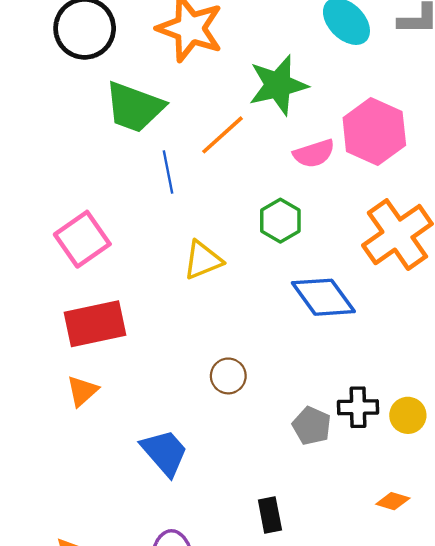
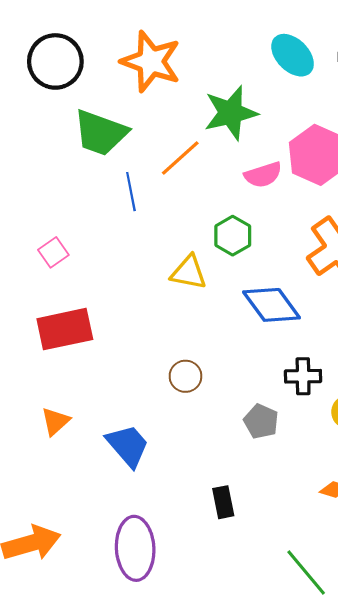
pink square: (82, 239) -> (53, 252), size x0.6
yellow triangle: (203, 260) -> (189, 272), moved, turned 33
orange triangle: (82, 391) -> (55, 421), moved
black cross: (358, 407) -> (303, 376), moved

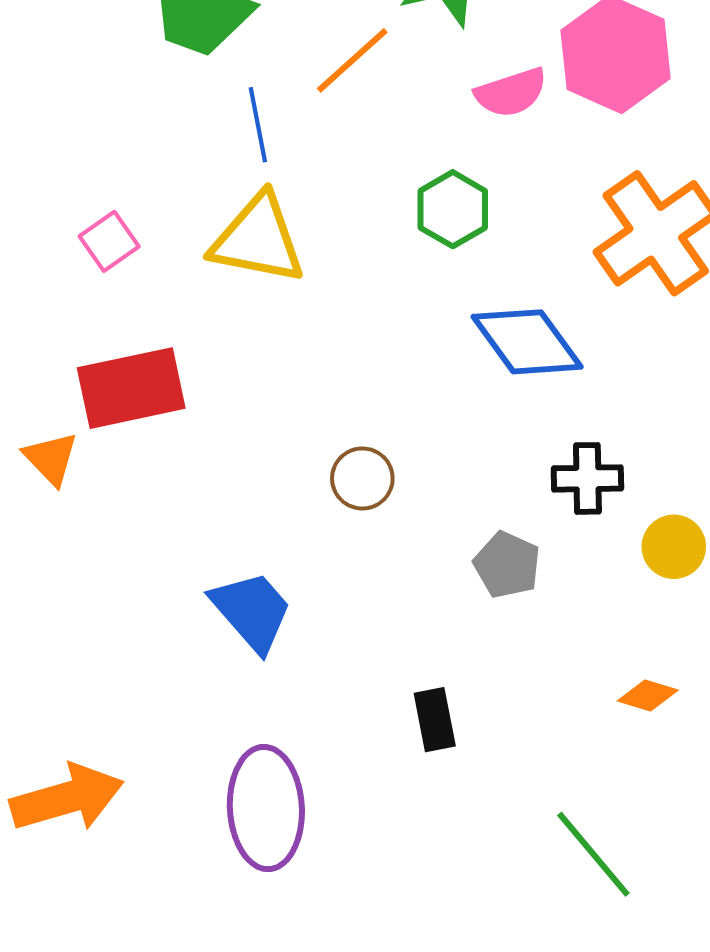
yellow triangle: (189, 272) -> (258, 239), moved, size x1.4
orange triangle: (55, 421) -> (51, 458), moved, turned -32

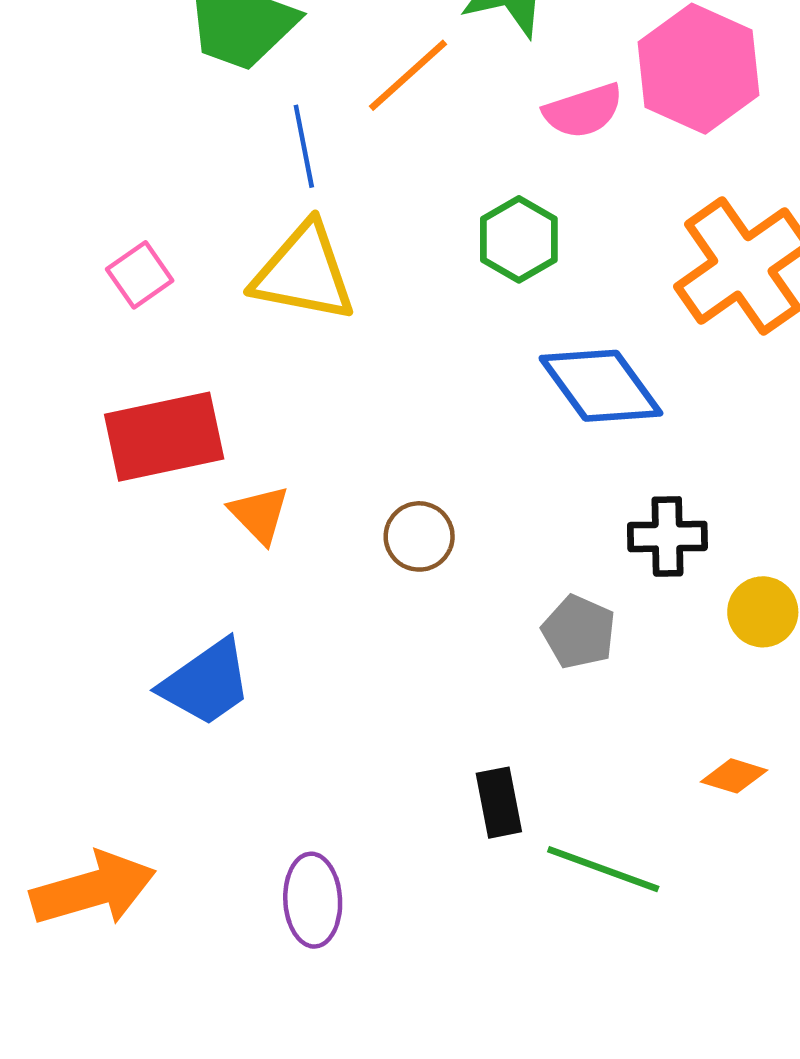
orange triangle: (51, 458) -> (259, 514), moved
blue trapezoid: (252, 611) -> (206, 683), moved, turned 96
purple ellipse: (266, 808) -> (313, 900), size x0.7
green line: (593, 854) -> (603, 869), moved, turned -30

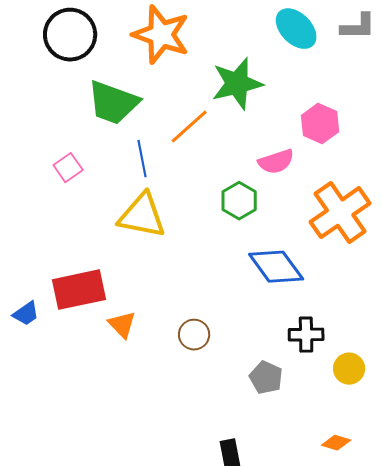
pink hexagon: (698, 69) -> (320, 124), size x0.7
pink semicircle: (583, 111) -> (276, 162), moved
pink square: (140, 275) -> (68, 168), moved
blue trapezoid: (206, 683) -> (26, 314), moved, size x0.6

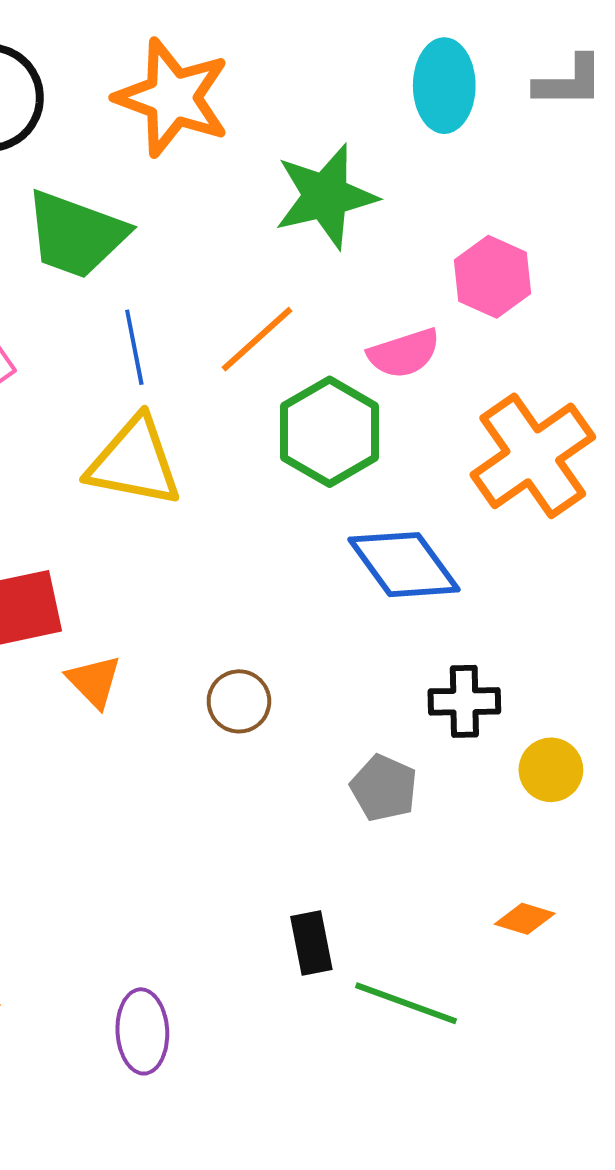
cyan ellipse: (296, 29) -> (444, 86), turned 45
orange line: (189, 127) -> (257, 339), moved
green hexagon: (239, 201) -> (330, 432), size x1.4

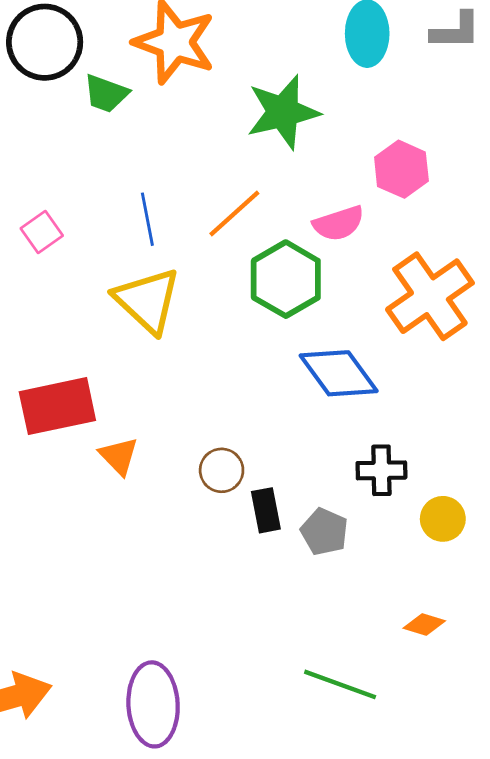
green trapezoid: (76, 235) -> (106, 94), moved, size x0.6
yellow triangle: (134, 462) -> (147, 300), turned 32
black rectangle: (311, 943) -> (266, 510), moved
purple ellipse: (142, 1031) -> (153, 704), size x1.4

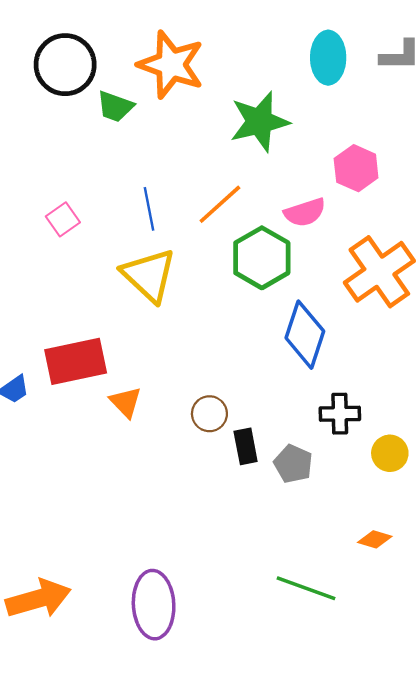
blue diamond: (339, 373) -> (305, 335), turned 54

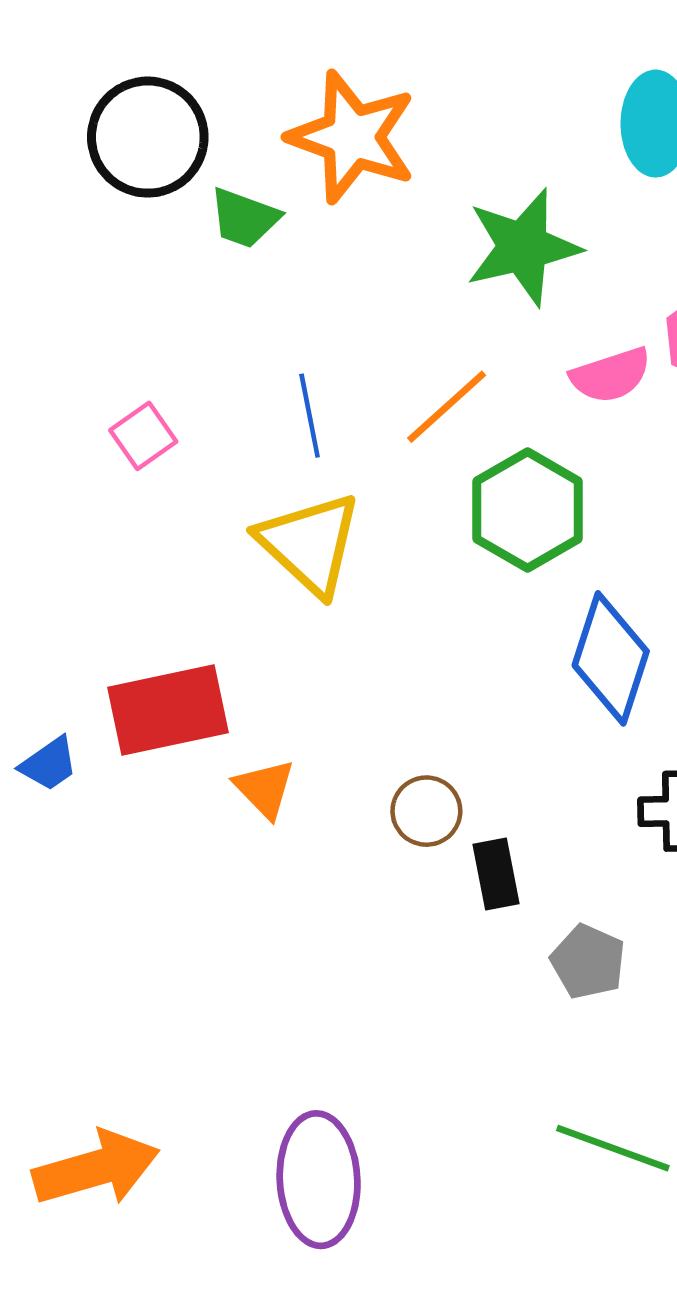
pink semicircle: (305, 212) -> (611, 375), moved
gray pentagon: (293, 464) -> (588, 962), moved

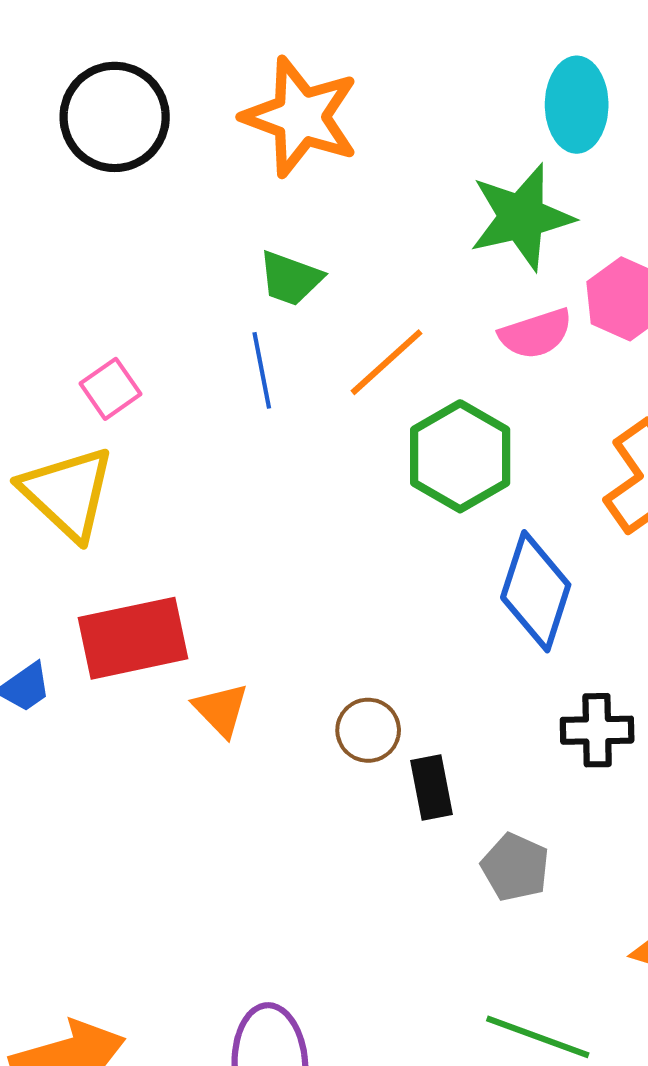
green trapezoid: (244, 218) -> (290, 278), moved
green star: (523, 247) -> (521, 217), moved
yellow triangle: (310, 544) -> (68, 493), moved

